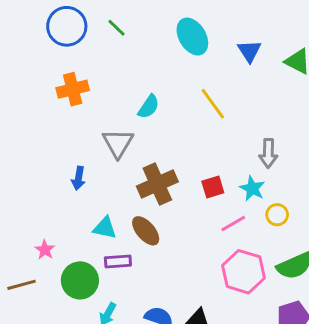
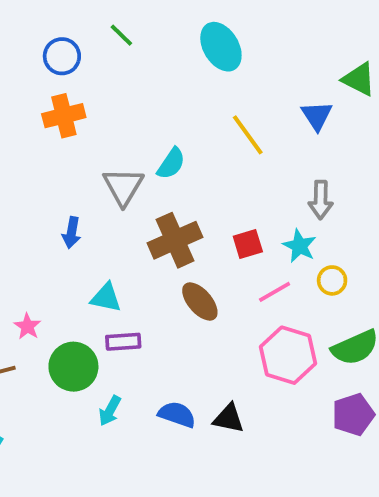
blue circle: (67, 26) -> (62, 56), moved, size x0.7
blue triangle: (249, 51) -> (317, 116), moved
cyan semicircle: (149, 107) -> (171, 164), moved
brown ellipse: (146, 231) -> (200, 301), moved

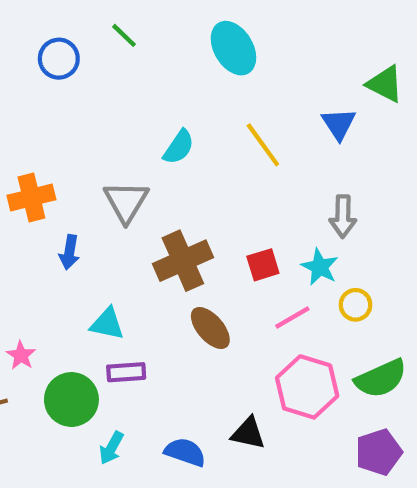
orange cross: (64, 116) -> (31, 198), moved
cyan semicircle: (171, 164) -> (179, 147), moved
black triangle: (229, 418) -> (248, 433), moved

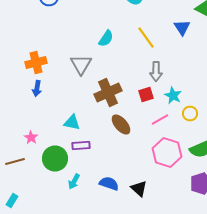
gray arrow: (343, 216) -> (156, 72), moved
blue arrow: (69, 252) -> (37, 88), moved
black triangle: (248, 433) -> (139, 188), moved, turned 30

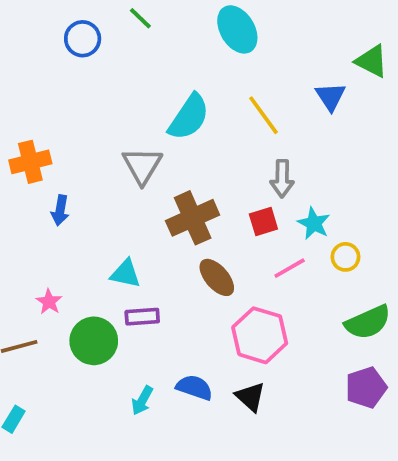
cyan semicircle: (106, 38) -> (189, 117), size x1.5
orange cross: (36, 62) -> (30, 162), moved
pink hexagon: (167, 152) -> (260, 335), moved
cyan arrow: (74, 182) -> (142, 401), moved

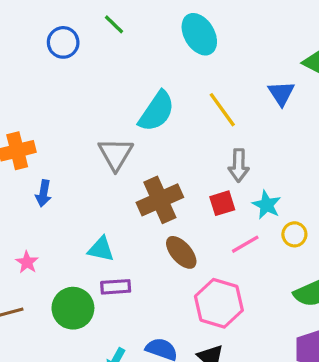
pink star: (49, 302) -> (27, 262), moved

